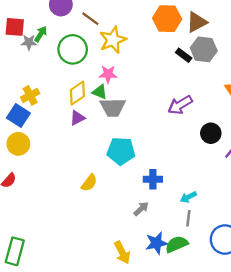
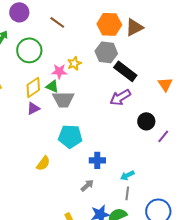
brown line: (90, 19) -> (57, 22), moved
yellow star: (113, 40) -> (74, 63), moved, size x0.6
gray hexagon: (204, 49) -> (106, 52), moved
black rectangle: (184, 55) -> (125, 71), moved, size x1.6

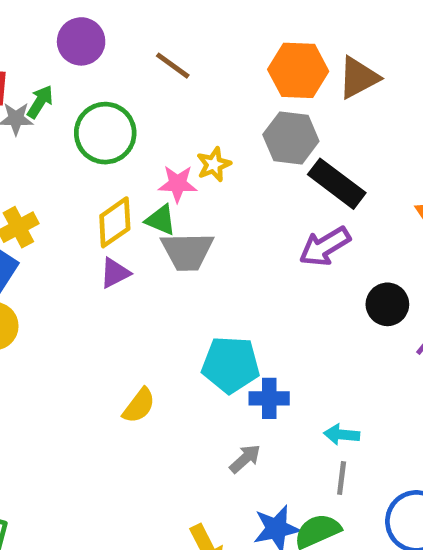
cyan pentagon: (70, 136) -> (231, 365), moved
cyan arrow: (127, 175) -> (342, 435), turned 32

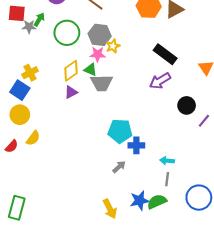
gray hexagon: (291, 138) -> (100, 35), moved
yellow semicircle: (139, 406) -> (33, 138), moved
gray arrow: (245, 459) -> (119, 167), moved

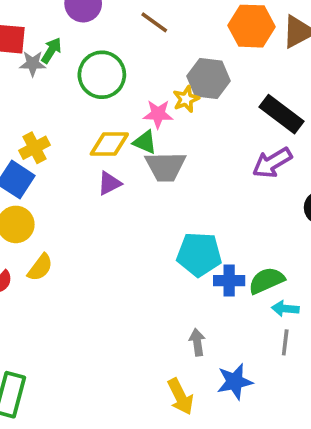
gray hexagon: (100, 35) -> (209, 79), moved
yellow diamond: (71, 71) -> (109, 144), turned 35
gray arrow: (119, 167) -> (197, 342), moved, turned -56
green semicircle: (157, 202) -> (267, 281), moved

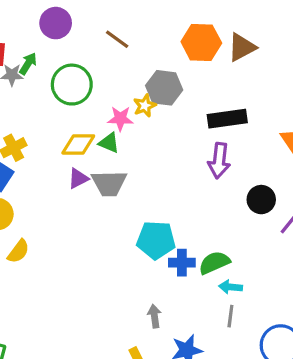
black rectangle: (281, 114) -> (227, 119), turned -45
purple arrow: (272, 163) -> (219, 161), turned -52
gray trapezoid: (165, 166) -> (109, 183), moved

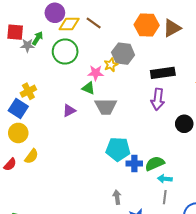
yellow diamond: (78, 144) -> (69, 24), moved
gray trapezoid: (109, 183) -> (106, 106), moved

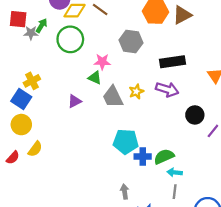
yellow star: (111, 65) -> (136, 92), moved
purple arrow: (158, 99) -> (167, 89), turned -80
gray trapezoid: (106, 106) -> (113, 97), turned 65

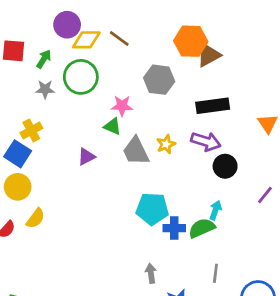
brown triangle: (182, 15) -> (209, 55), moved
gray star: (31, 33) -> (45, 89), moved
black circle: (195, 115) -> (225, 166), moved
cyan arrow: (175, 172) -> (215, 210), moved, turned 104

